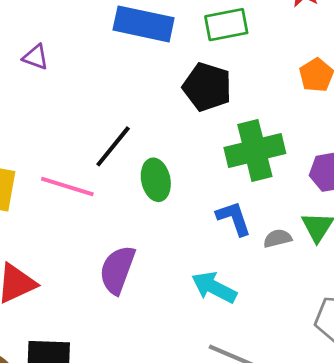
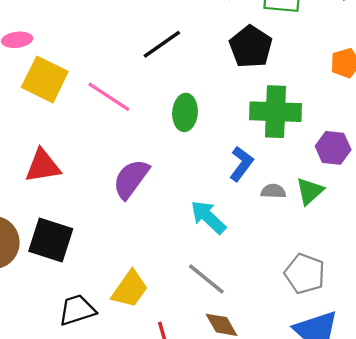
black line: (113, 146) -> (162, 44), moved
blue L-shape: (234, 218) -> (241, 164), turned 40

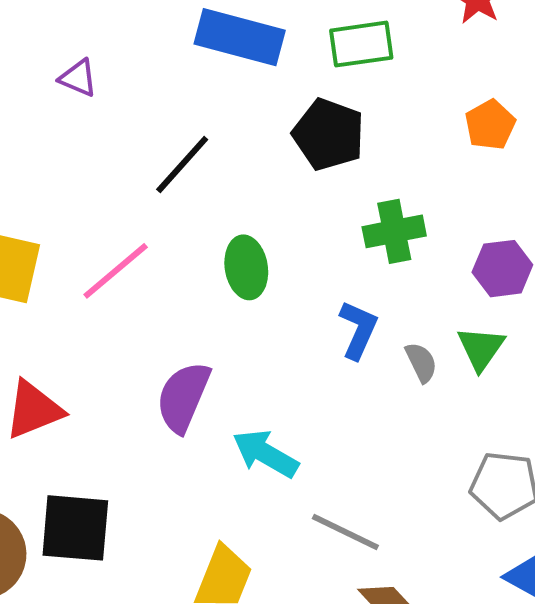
pink line: (109, 97) -> (116, 271), turned -60
green cross: (275, 112) -> (394, 231), size x0.7
gray semicircle: (273, 191) -> (421, 362), turned 75
cyan arrow: (208, 217) -> (265, 454), moved

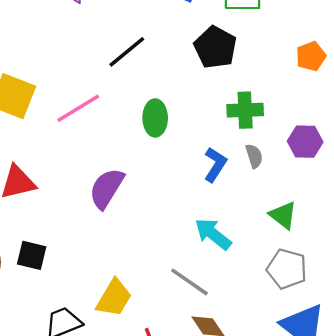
green triangle: (481, 348) -> (283, 215), moved, turned -36
gray semicircle: (421, 362) -> (254, 156), moved
cyan arrow: (265, 454) -> (213, 234), moved
black square: (75, 528) -> (32, 255), size x0.7

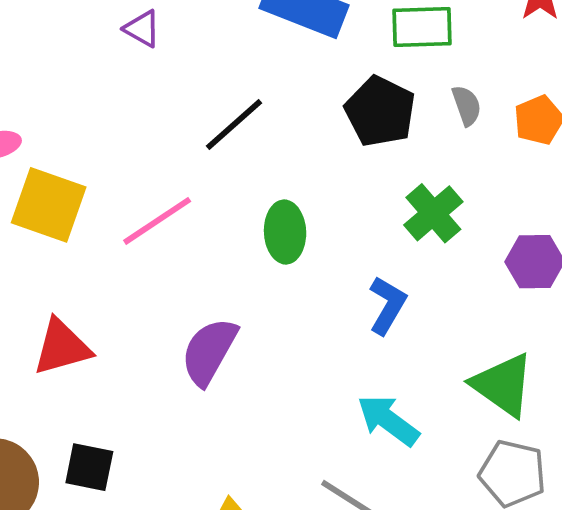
green cross: (245, 110) -> (433, 213), turned -36
gray semicircle: (254, 156) -> (467, 106), moved
green triangle: (283, 215) -> (503, 385), size x1.4

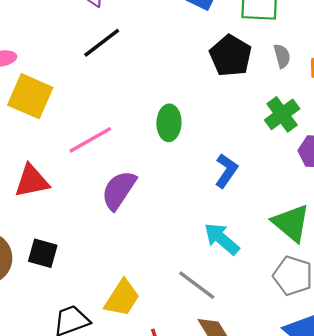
black line: (234, 124) -> (102, 43), moved
green cross: (433, 213) -> (282, 114), moved
pink line: (157, 221) -> (90, 140), moved

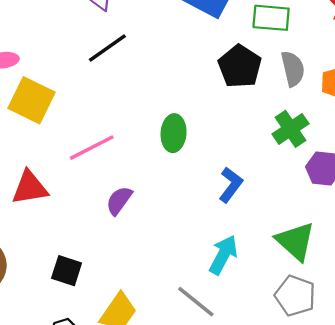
gray semicircle: (282, 56) -> (293, 69), size x1.4
purple semicircle: (119, 190) -> (119, 201), size x0.7
cyan arrow: (222, 239) -> (223, 255), turned 75
black square: (43, 253) -> (67, 271), moved

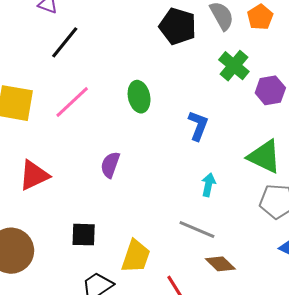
pink line: (92, 148) -> (72, 102), moved
cyan arrow: (223, 255) -> (208, 185), size x0.7

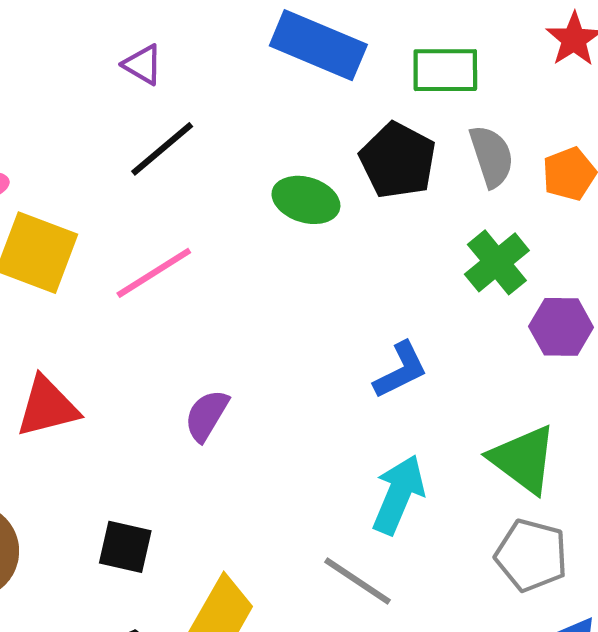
green ellipse: (139, 97) -> (306, 200), moved, turned -72
blue L-shape: (198, 126) -> (401, 370), turned 32
cyan arrow: (208, 185) -> (398, 495), size x1.6

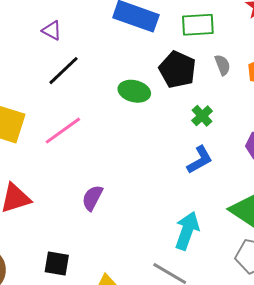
gray semicircle: (492, 156) -> (223, 65), size x0.7
green cross: (497, 262) -> (202, 116), moved, size x0.7
blue L-shape: (401, 370) -> (200, 160), moved

